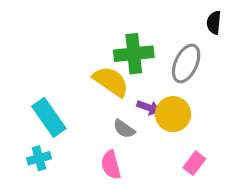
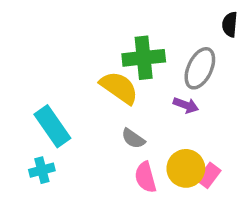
purple arrow: (149, 108) -> (186, 105), moved
yellow circle: (173, 114) -> (186, 168), moved
pink semicircle: (111, 165) -> (145, 177), moved

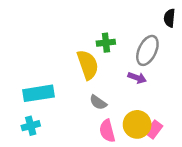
green cross: (144, 58) -> (106, 43), size x0.6
yellow semicircle: (119, 88) -> (88, 65), turned 36
cyan rectangle: (52, 126) -> (38, 93), turned -64

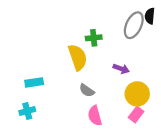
gray ellipse: (147, 50) -> (134, 25), moved
cyan rectangle: (38, 93) -> (34, 82), size x0.7
yellow circle: (137, 124) -> (137, 94), moved

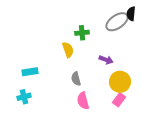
gray ellipse: (134, 25) -> (117, 22), turned 30
yellow semicircle: (78, 57) -> (68, 50), size x0.7
gray semicircle: (87, 90) -> (76, 79), turned 40

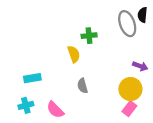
gray ellipse: (117, 22) -> (127, 24), turned -75
purple arrow: (106, 60) -> (140, 66), moved
pink semicircle: (83, 101) -> (55, 110), moved, turned -30

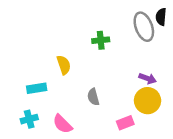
yellow semicircle: (74, 54) -> (64, 65), moved
purple arrow: (140, 66) -> (148, 78), moved
pink rectangle: (129, 109) -> (125, 123), moved, turned 32

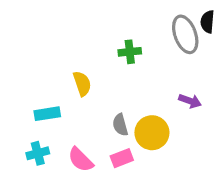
yellow circle: (148, 101) -> (152, 133), moved
pink rectangle: (125, 123) -> (122, 158), moved

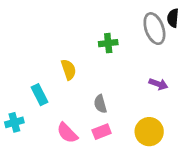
cyan rectangle: (47, 114) -> (39, 95), turned 72
yellow circle: (152, 133) -> (149, 132), moved
cyan cross: (38, 153) -> (14, 122), moved

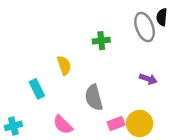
gray semicircle: (100, 104) -> (94, 98), size x1.5
cyan cross: (14, 122) -> (13, 126), moved
pink rectangle: (102, 132) -> (116, 123), moved

